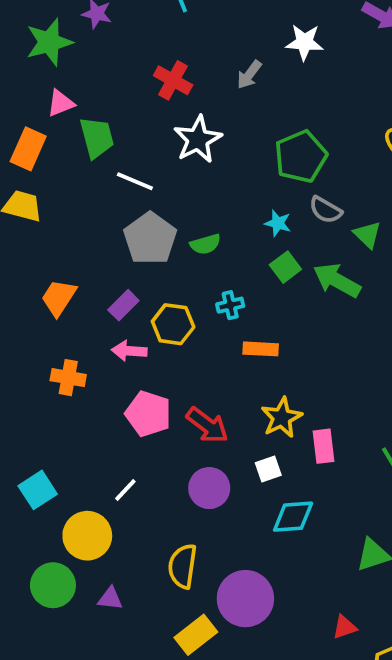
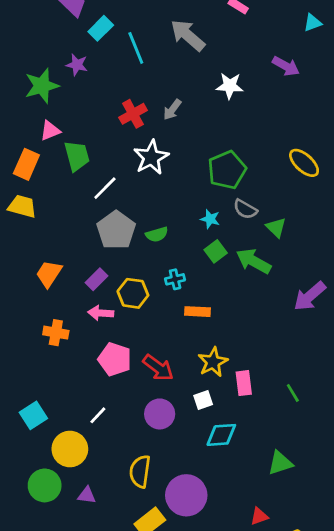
gray arrow: (249, 75) -> (172, 110), moved
red cross: (173, 80) -> (133, 114), turned 32
white line: (135, 181) -> (105, 188), turned -68

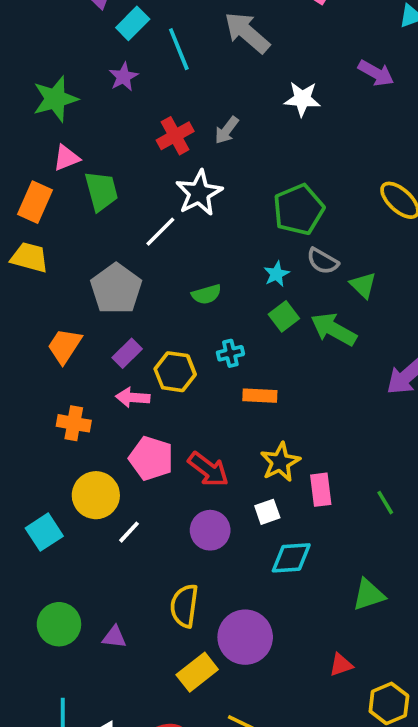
purple star: (77, 65) -> (123, 77), moved, turned 30
white line: (105, 188) -> (160, 232), moved
cyan star: (210, 219) -> (276, 274), turned 30
gray pentagon: (116, 230) -> (116, 289), moved
yellow circle: (70, 449) -> (96, 495), moved

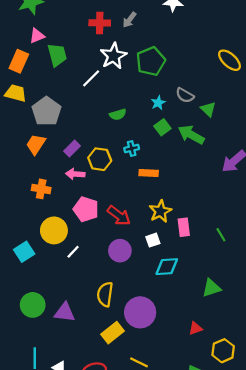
red cross: (175, 136) -> (100, 23), turned 30
green pentagon: (299, 210) -> (151, 61), moved
gray pentagon: (116, 289) -> (46, 111), moved
purple triangle: (114, 637) -> (65, 312), size x1.5

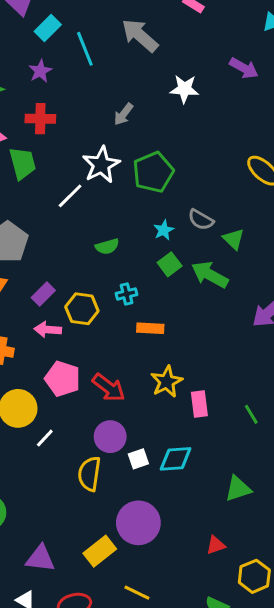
red cross: (100, 23) -> (40, 119), moved
white square: (153, 240) -> (138, 459), moved
yellow semicircle: (105, 294) -> (89, 474), moved
purple triangle: (65, 312) -> (40, 558), moved

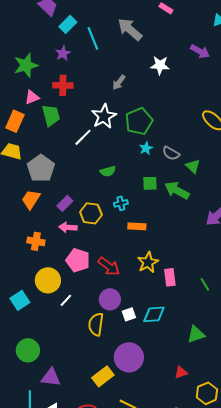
cyan star: (164, 230) -> (146, 148), moved
green square: (170, 264) -> (150, 183), turned 35
purple triangle: (40, 558) -> (51, 377), moved

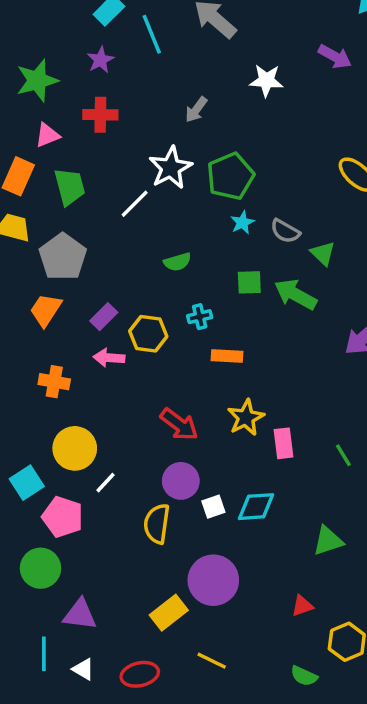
green trapezoid: (51, 115) -> (70, 187), moved
pink pentagon: (78, 260) -> (63, 517), moved

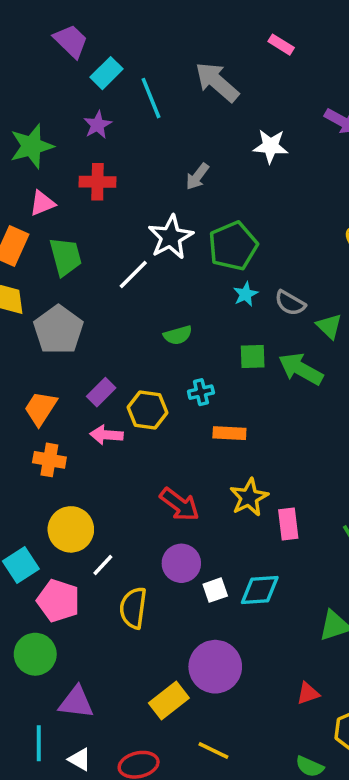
orange trapezoid: (46, 310) -> (41, 408), moved
yellow semicircle: (157, 524) -> (133, 608), moved

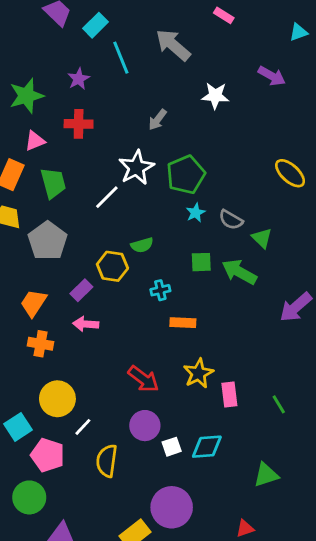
cyan rectangle: (106, 73) -> (96, 25), moved
yellow hexagon: (147, 410) -> (112, 266), moved

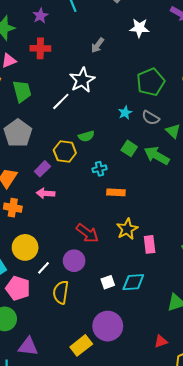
green pentagon: (186, 175) -> (151, 82), moved
green square: (201, 262) -> (129, 148), turned 35
purple circle: (145, 426) -> (74, 261), moved

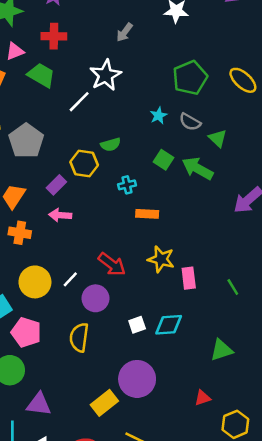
green trapezoid: (22, 91) -> (41, 75), moved, turned -45
yellow star: (127, 229) -> (161, 259), turned -30
white line: (43, 268) -> (70, 279), moved

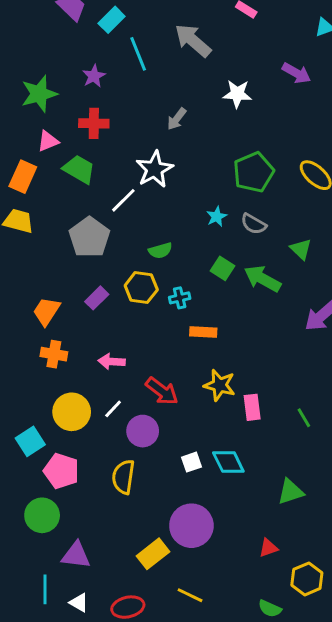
green triangle: (218, 138) -> (301, 249), moved
gray pentagon: (26, 141) -> (89, 237), moved
yellow hexagon: (84, 163) -> (141, 288), moved
pink arrow: (60, 215) -> (112, 362), moved
cyan diamond: (169, 325) -> (228, 462), turned 68

